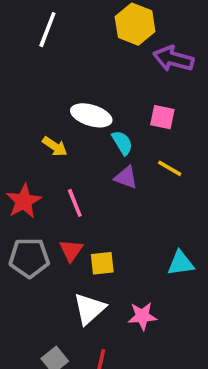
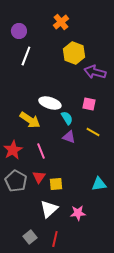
yellow arrow: (55, 146) -> (30, 120), size x1.5
gray pentagon: (29, 258) -> (16, 181), turned 30

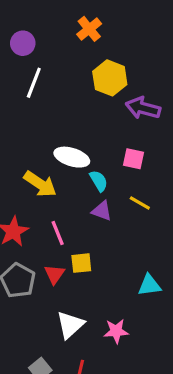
yellow square: (56, 184) -> (81, 263), moved

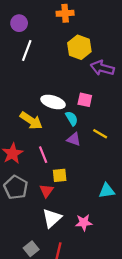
orange cross: (89, 29) -> (65, 13), turned 35
pink square: (133, 159) -> (85, 100), moved
red triangle: (54, 274) -> (46, 191), moved

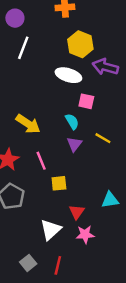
white ellipse: (53, 102) -> (68, 75), moved
purple triangle: (74, 139) -> (74, 144), turned 48
red triangle: (46, 191) -> (77, 212), moved

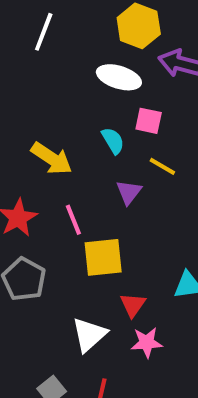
cyan semicircle: (72, 122) -> (113, 141), moved
yellow line: (103, 138) -> (162, 166), moved
yellow square: (59, 183) -> (103, 257), size x1.5

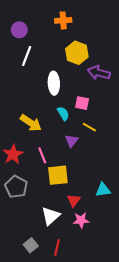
white ellipse: (119, 77) -> (54, 83), moved, turned 70

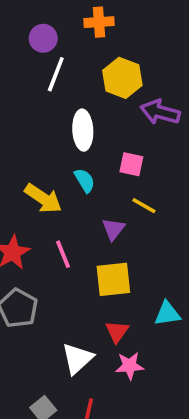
purple circle: (19, 30) -> (43, 38), moved
white line: (27, 56) -> (56, 74), moved
cyan semicircle: (63, 114) -> (85, 180), moved
yellow square: (58, 175) -> (113, 279), moved

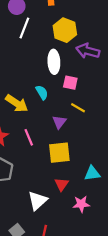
white ellipse: (83, 130) -> (54, 62), moved
pink star: (130, 366) -> (81, 204), moved

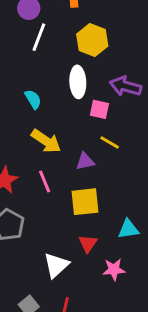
purple arrow: (88, 51) -> (125, 86), moved
cyan semicircle: (42, 92) -> (33, 99), moved
yellow arrow: (17, 103) -> (46, 141), moved
purple triangle: (59, 122) -> (85, 161), turned 40

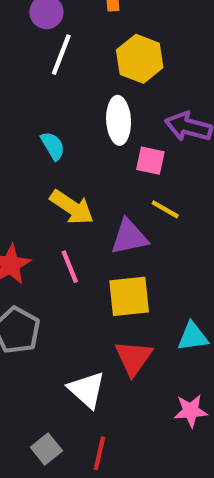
purple triangle: (85, 161) -> (129, 237), size x1.4
red triangle: (88, 244) -> (133, 358), size x1.4
white triangle: (56, 265) -> (87, 390), turned -36
pink star: (114, 270) -> (191, 411), moved

